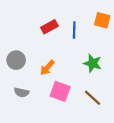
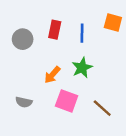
red rectangle: (49, 27) -> (55, 30), turned -49
gray circle: (16, 60) -> (23, 39), moved
green star: (93, 63) -> (82, 68), moved, turned 30

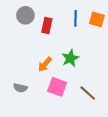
blue line: (82, 33) -> (75, 18), moved
gray circle: (23, 39) -> (25, 15), moved

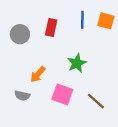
gray circle: (25, 15) -> (20, 34), moved
orange arrow: (45, 64) -> (38, 74), moved

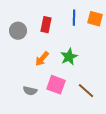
orange arrow: (38, 74) -> (42, 59), moved
gray semicircle: (22, 96) -> (30, 91), moved

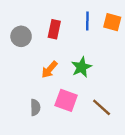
gray semicircle: (30, 91) -> (35, 107), turned -104

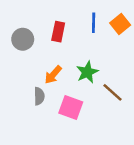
orange square: (112, 22) -> (120, 24), turned 36
gray semicircle: (35, 107) -> (39, 96), moved
brown line: (102, 107) -> (113, 92), moved

